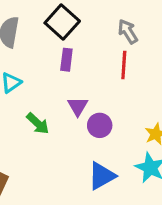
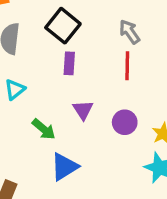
purple circle: (100, 125) -> (125, 122), moved
blue triangle: (102, 176) -> (64, 167), moved

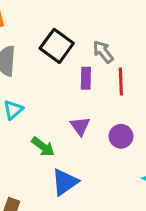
gray arrow: (129, 32) -> (103, 52), moved
purple rectangle: (69, 63) -> (86, 78), moved

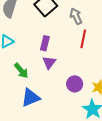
purple rectangle: (86, 78) -> (45, 43), moved
purple circle: (121, 136) -> (75, 84), moved

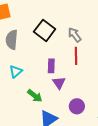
red line: (83, 39) -> (76, 56), moved
purple circle: (75, 84) -> (77, 106), moved

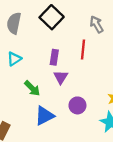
gray arrow: (75, 35) -> (97, 24), moved

